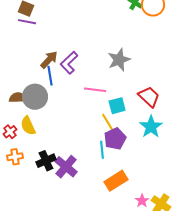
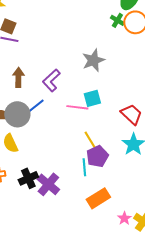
brown arrow: (49, 60) -> (18, 77), moved, turned -42
gray star: (119, 60) -> (93, 60), moved
blue line: (50, 76) -> (35, 106), moved, turned 60
cyan square: (117, 106) -> (92, 98), moved

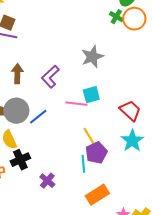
blue line: (35, 106) -> (38, 117), moved
black cross: (28, 178) -> (20, 160), moved
purple cross: (48, 184) -> (47, 181), size x0.7

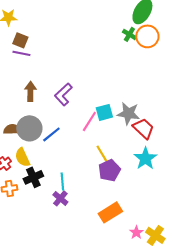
gray star: (92, 57) -> (128, 113), moved, turned 30
pink line: (76, 104) -> (89, 121), turned -65
cyan line: (83, 164) -> (62, 181), moved

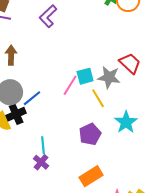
purple L-shape: (63, 94) -> (48, 16), moved
red trapezoid: (143, 128) -> (130, 63), moved
yellow line: (102, 154) -> (98, 98), moved
black cross: (33, 177) -> (16, 114), moved

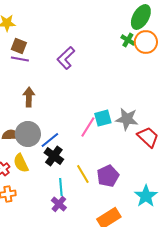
red trapezoid: (130, 63) -> (148, 137), moved
yellow line: (98, 98) -> (83, 174), moved
black cross: (16, 114) -> (54, 156), moved, turned -30
cyan star: (126, 122) -> (146, 196), moved

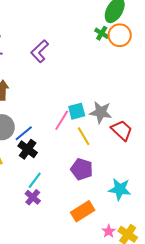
yellow line: (83, 174) -> (84, 136), moved
purple pentagon: (108, 176) -> (82, 169), turned -30
cyan line: (61, 187) -> (35, 180), turned 42
cyan star: (146, 196) -> (120, 189), turned -30

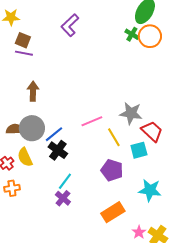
purple L-shape: (40, 51) -> (70, 25), moved
cyan square: (77, 111) -> (139, 150), moved
pink line: (62, 120) -> (92, 121), turned 35

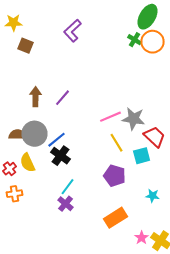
purple line: (24, 53) -> (62, 98), moved, turned -60
pink line: (92, 121) -> (110, 117), moved
cyan star: (150, 190) -> (152, 196), size x0.6

